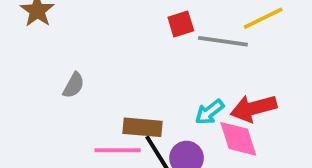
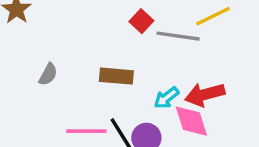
red square: (181, 24) -> (141, 21), turned -30
brown rectangle: (143, 127) -> (116, 76), moved

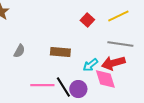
red square: (141, 21) -> (87, 20), moved
gray line: (178, 36) -> (120, 44), moved

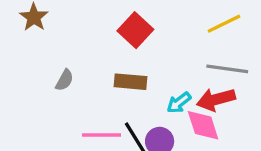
red square: (87, 20) -> (135, 30), moved, size x1.5

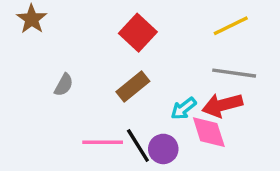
brown rectangle: (131, 82) -> (133, 87), turned -44

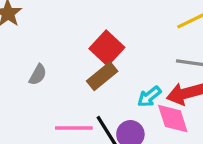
red square: (138, 33) -> (107, 48), moved

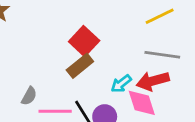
gray semicircle: (38, 75) -> (29, 96), moved

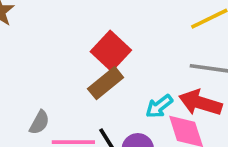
red arrow: (153, 81) -> (200, 103), turned 32

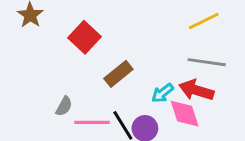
red square: (111, 51) -> (85, 37), moved

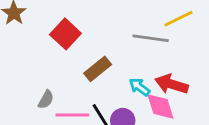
gray line: (207, 62) -> (151, 38), moved
cyan arrow: (163, 93) -> (139, 87), turned 75

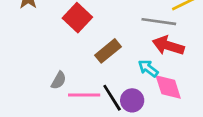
red arrow: (172, 84) -> (168, 46), moved

